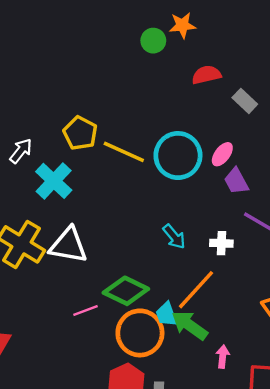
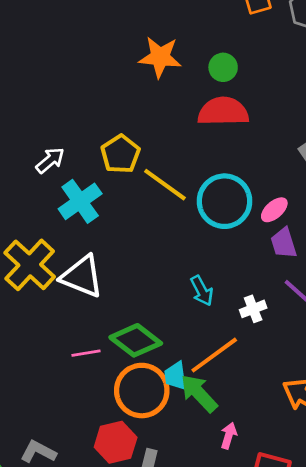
orange star: (182, 25) -> (160, 57), moved, size x1.4
red semicircle: (206, 75) -> (223, 111), moved, size x1.5
white cross: (221, 243) -> (253, 309), turned -35

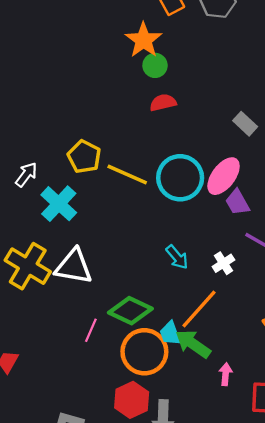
orange star: (160, 57) -> (144, 40), moved, turned -30
red semicircle: (223, 111) -> (163, 103), size x0.6
pink ellipse: (274, 210) -> (224, 176), size x1.6
pink line: (86, 353) -> (91, 330), turned -45

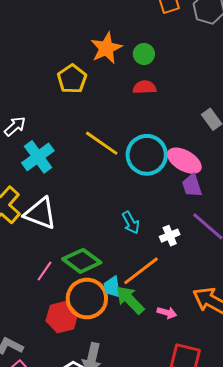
orange star: (144, 40) -> (106, 48), moved
yellow pentagon: (84, 157) -> (72, 79), moved
pink ellipse: (224, 176) -> (184, 161), turned 72
pink arrow: (226, 374) -> (167, 313), moved, turned 90
red hexagon: (132, 400) -> (62, 317), moved

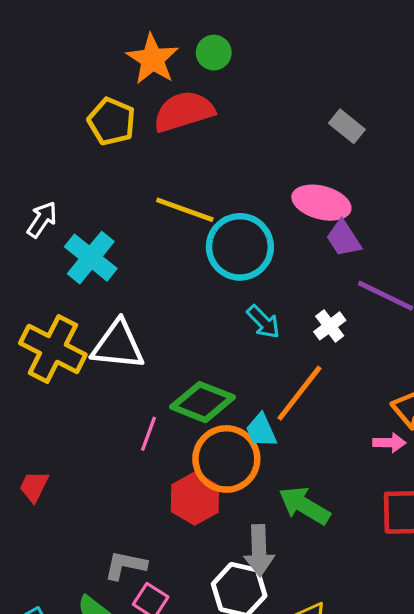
red semicircle: (145, 87) -> (184, 111), moved, size x1.6
cyan circle: (147, 155) -> (240, 247), moved
green arrow: (130, 300) -> (304, 506), moved
pink arrow: (167, 313) -> (389, 443), moved

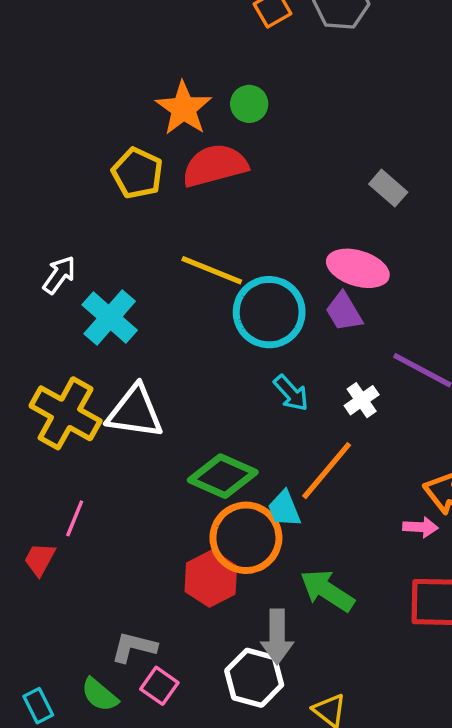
purple trapezoid: (344, 238) -> (344, 312), moved
pink line: (148, 434) -> (75, 518), moved

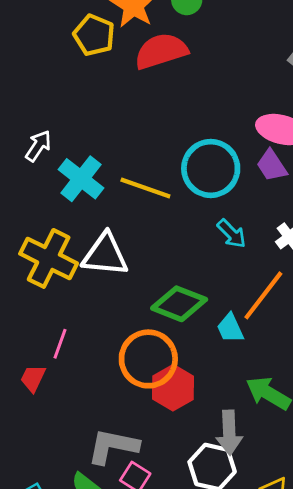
yellow pentagon: (137, 173) -> (94, 35), moved
yellow line: (212, 270) -> (145, 188), moved
orange circle: (246, 538) -> (148, 359), moved
gray L-shape: (134, 647) -> (113, 446), size x1.4

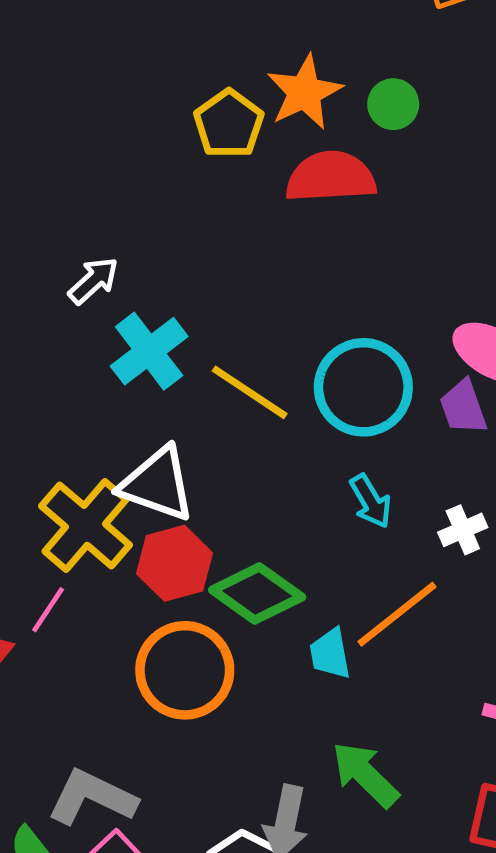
yellow cross: (49, 258) -> (86, 525), moved
red hexagon: (173, 388) -> (175, 563), moved

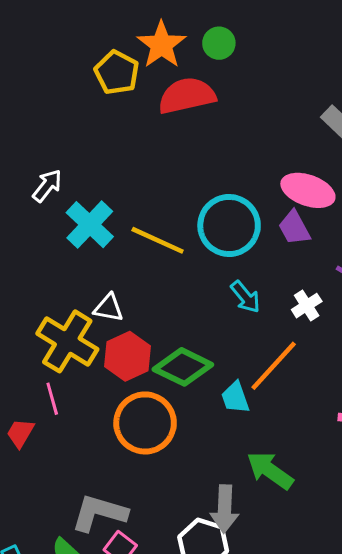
white triangle: (157, 484) -> (109, 308), size x0.6
pink line: (48, 610) -> (52, 399), turned -40

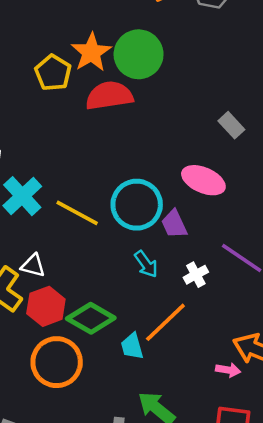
green circle: (219, 43) -> (139, 54), size x1.8
purple trapezoid: (294, 228) -> (174, 224), moved

